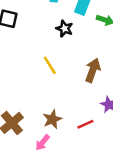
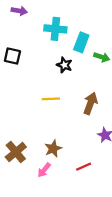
yellow line: (50, 65) -> (51, 99), turned -60
red line: (85, 124) -> (84, 167), moved

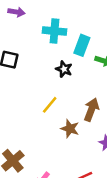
yellow line: (51, 99) -> (50, 105), turned -48
brown star: (53, 149) -> (70, 129), moved, turned -30

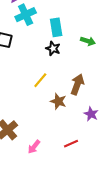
cyan cross: (54, 31) -> (26, 15), moved, turned -30
cyan rectangle: (82, 45) -> (56, 27), moved, turned -30

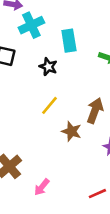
black star: (53, 48) -> (48, 67), moved
red line: (71, 144) -> (97, 194), moved

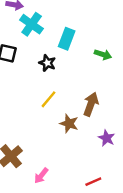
cyan cross: (31, 25) -> (32, 24), turned -30
cyan rectangle: (69, 41) -> (67, 39), turned 30

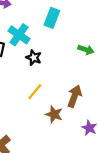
cyan cross: (32, 24) -> (19, 35), moved
cyan rectangle: (67, 39) -> (52, 18), moved

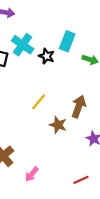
cyan rectangle: (52, 18) -> (67, 41), moved
black star: (34, 58) -> (47, 56), moved

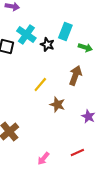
brown arrow: (79, 107) -> (75, 76), moved
pink arrow: (32, 174) -> (43, 158), moved

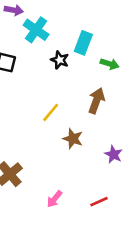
cyan cross: (26, 34) -> (36, 30), moved
pink arrow: (43, 158) -> (54, 199), moved

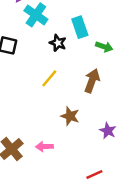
cyan rectangle: (83, 43) -> (80, 27), turned -40
yellow line: (51, 112) -> (49, 78), moved
pink arrow: (54, 199) -> (44, 147), moved, turned 49

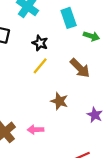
black star: (58, 43) -> (40, 43), moved
brown arrow: (92, 81) -> (80, 68), turned 115

